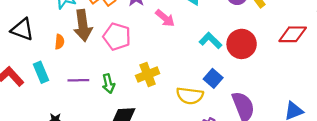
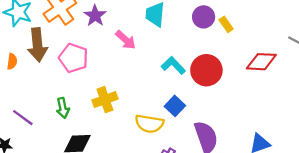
purple line: (78, 80) -> (23, 118), moved, turned 36

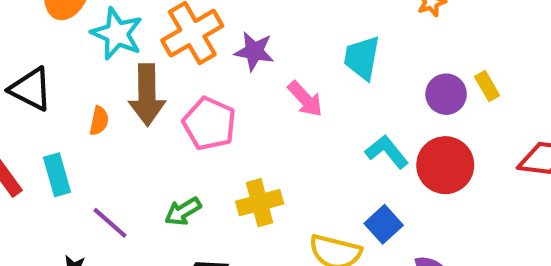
purple star: (95, 16) -> (254, 51), turned -30
purple circle: (204, 17) -> (446, 94), moved
green arrow: (63, 108) -> (183, 211), turned 66

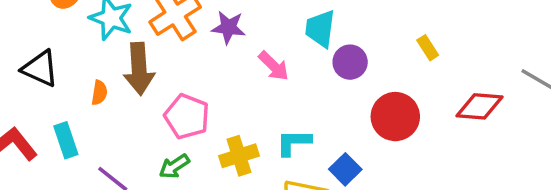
purple circle: (446, 94) -> (350, 62), moved
pink pentagon: (209, 124) -> (187, 116), moved
cyan L-shape: (387, 152) -> (294, 142), moved, turned -48

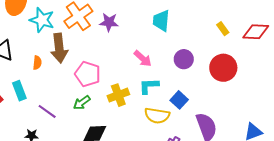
purple circle: (350, 62) -> (184, 59), moved
pink arrow: (274, 66) -> (143, 59), moved
red diamond: (479, 106) -> (256, 32), moved
red circle: (395, 117) -> (223, 68), moved

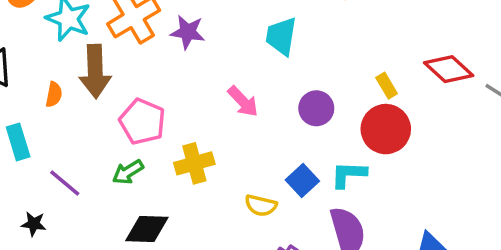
yellow rectangle: (223, 29) -> (387, 86), moved
red diamond: (256, 32) -> (449, 69), turned 36
cyan L-shape: (149, 86) -> (349, 174), moved
yellow semicircle: (157, 116) -> (261, 205), size x0.7

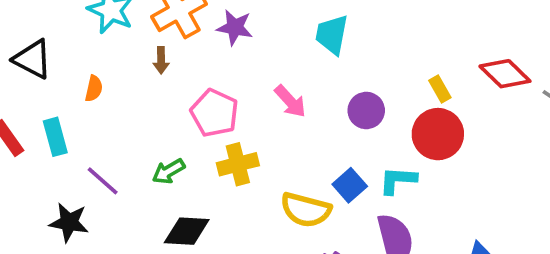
brown arrow: (95, 71) -> (161, 60), moved, size x0.5
pink pentagon: (142, 122) -> (214, 113), moved
yellow semicircle: (261, 205) -> (306, 210), size x1.5
black star: (34, 224) -> (69, 222), size x1.5

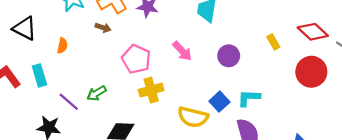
brown arrow: (161, 60) -> (103, 28), turned -70
red circle: (438, 134) -> (311, 72), moved
green arrow: (169, 171) -> (97, 93), moved

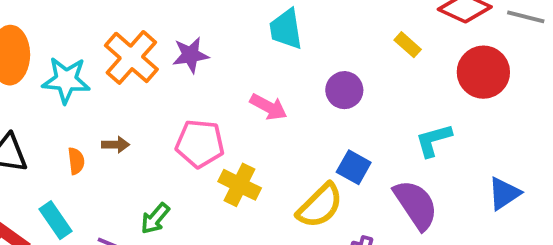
brown arrow: (103, 28) -> (116, 145), moved
yellow cross: (151, 90) -> (240, 185), turned -30
cyan L-shape: (249, 98) -> (434, 140), moved
yellow semicircle: (193, 117) -> (320, 206), turned -40

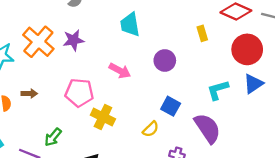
yellow rectangle: (408, 45) -> (202, 33), turned 32
blue triangle: (504, 193) -> (253, 84), moved
yellow semicircle: (320, 206) -> (151, 129), size x0.6

